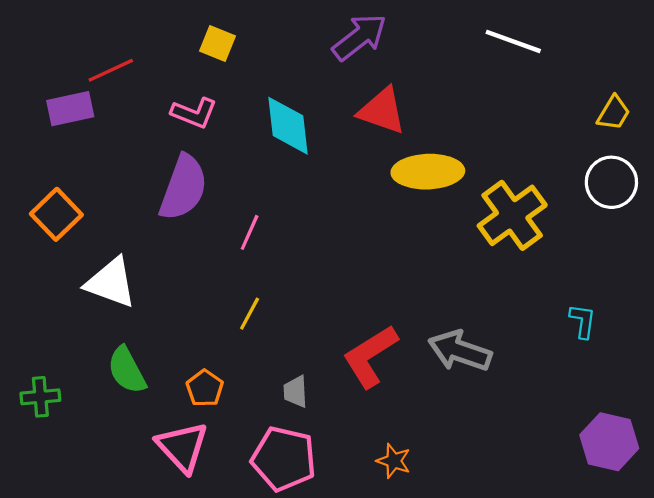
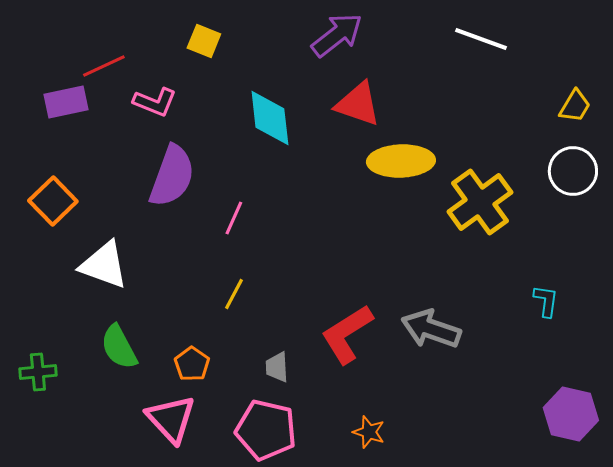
pink L-shape: (194, 113) -> (155, 102), moved

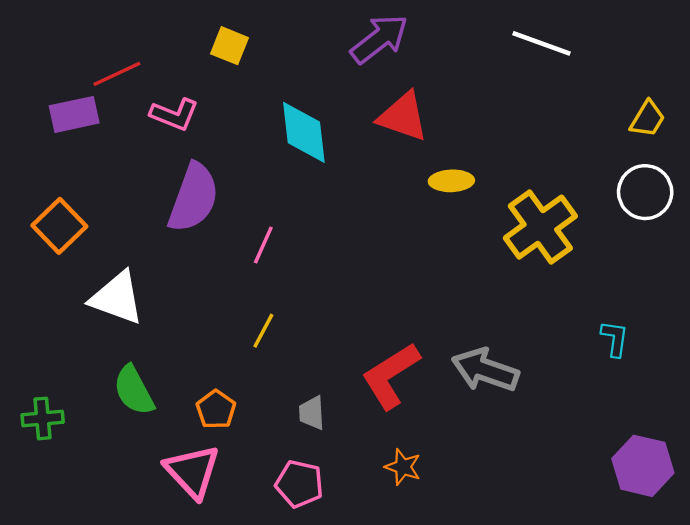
yellow ellipse: (401, 161) -> (451, 181), size x0.6
pink pentagon: (266, 430) -> (299, 484), size x0.7
orange star: (369, 432) -> (403, 467), moved

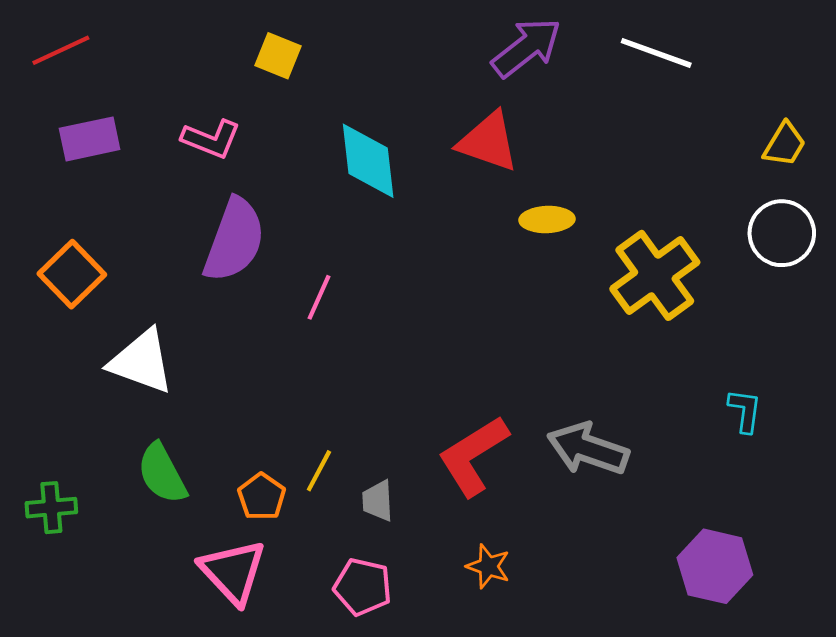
purple arrow: (379, 39) -> (527, 47), moved
red line: (117, 74) -> (61, 50), moved
yellow line: (263, 331) -> (319, 471), moved
purple hexagon: (643, 466) -> (715, 566), moved

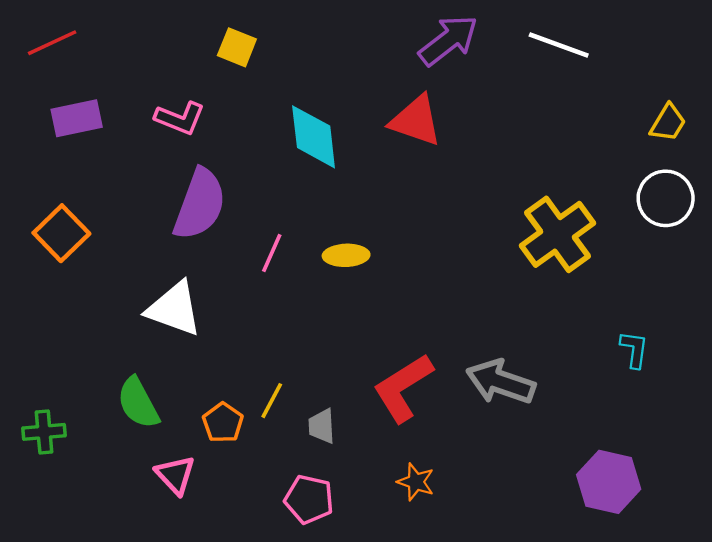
yellow ellipse: (547, 220) -> (346, 255), moved
white triangle: (141, 362) -> (174, 309), moved
pink triangle: (233, 572) -> (175, 475), moved, size x0.7

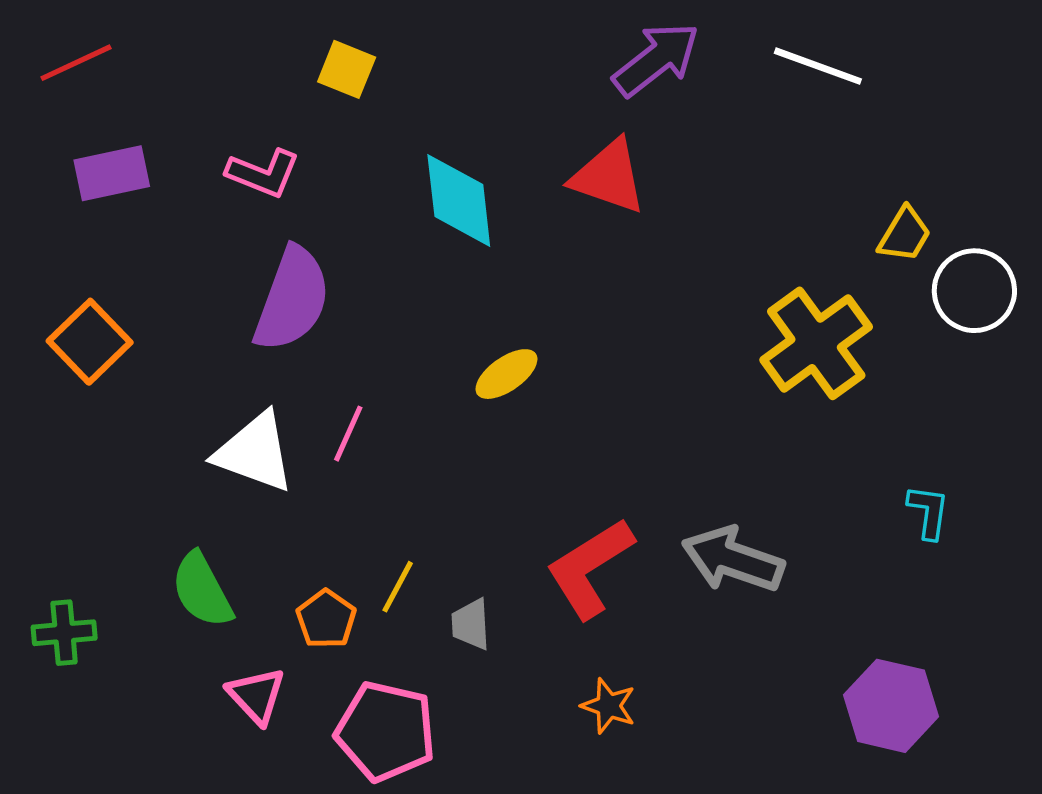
yellow trapezoid: (668, 123) -> (905, 235), moved
pink line: (272, 253) -> (348, 434), moved
yellow ellipse: (346, 255) -> (506, 374), turned -33
pink pentagon: (309, 499) -> (386, 731), moved, size x1.4

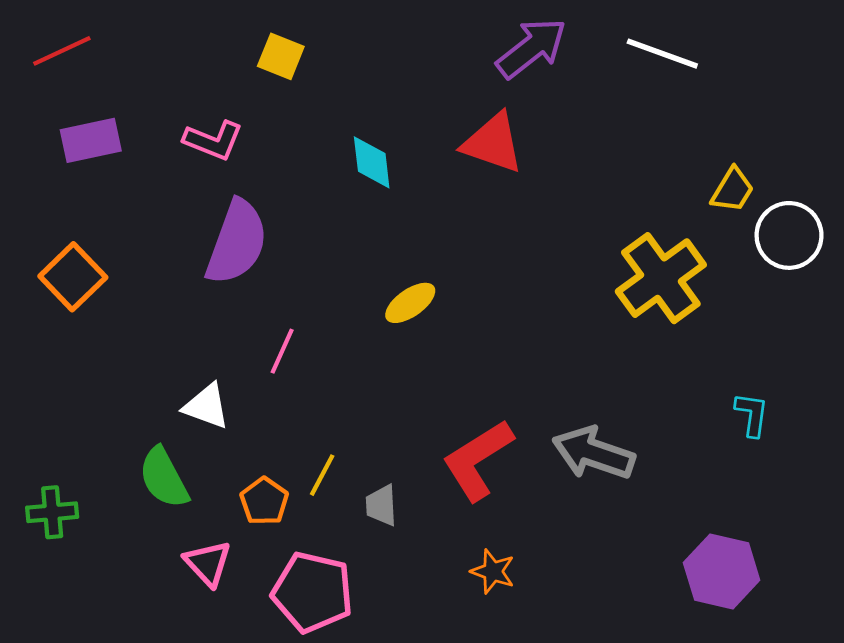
cyan diamond: (459, 200) -> (372, 162), size x0.7
white triangle: (255, 452) -> (206, 406), moved, size x0.7

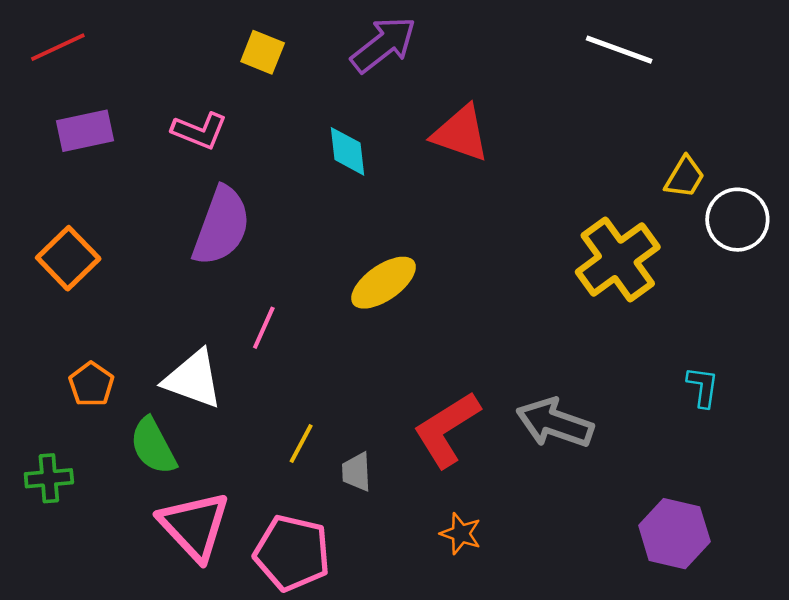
purple arrow: (531, 48) -> (384, 45), moved
yellow ellipse: (410, 303) -> (384, 283), size x1.4
white triangle: (206, 406) -> (193, 379), size x1.4
orange pentagon: (264, 501) -> (91, 384), moved
pink triangle: (208, 563) -> (194, 526), size x1.6

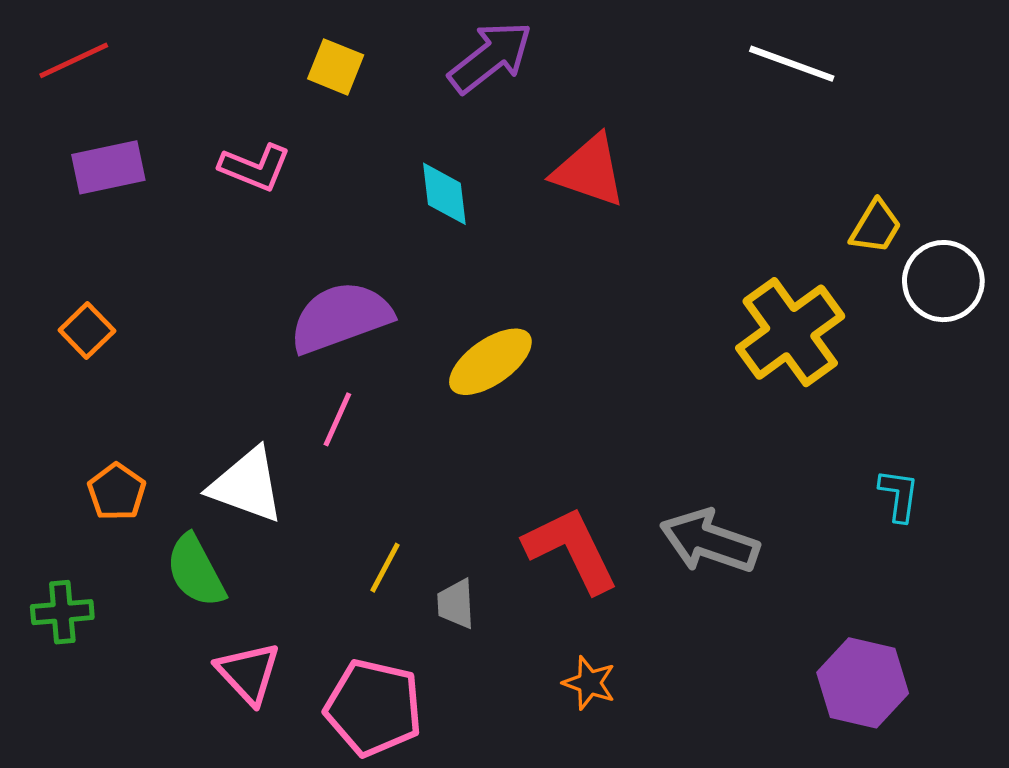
purple semicircle: (221, 226) -> (341, 317), moved, turned -130
orange square: (68, 258) -> (87, 330), size x0.7
red L-shape: (447, 429) -> (571, 550), turned 96
pink triangle: (194, 526) -> (248, 673), size x0.7

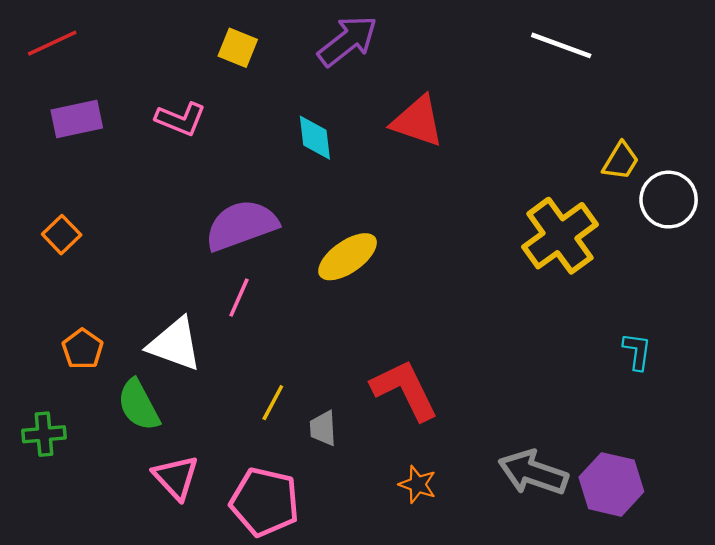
gray arrow: (709, 541) -> (533, 473), moved

